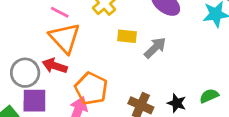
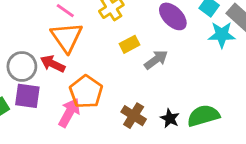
yellow rectangle: (127, 36) -> (129, 44), turned -42
green semicircle: (209, 96) -> (203, 116), size x1.6

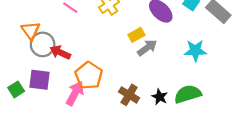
cyan star: (222, 35) -> (195, 51), moved
orange triangle: (67, 37) -> (31, 30), moved, size x0.7
yellow rectangle: (129, 44) -> (136, 35), moved
gray circle: (22, 66) -> (43, 44), moved

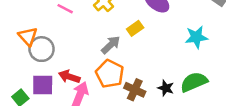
gray arrow: (147, 48) -> (111, 45), moved
red arrow: (60, 52) -> (69, 77), moved
orange pentagon: (89, 76) -> (110, 74), moved

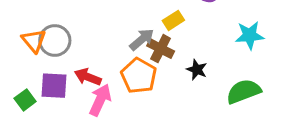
orange triangle: (28, 36) -> (34, 41), moved
black star: (166, 88) -> (197, 70), moved
brown cross: (135, 90) -> (161, 49), moved

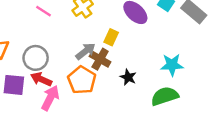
yellow rectangle: (173, 20) -> (111, 37), turned -35
cyan star: (250, 35) -> (172, 65), moved
gray circle: (55, 40) -> (36, 58), moved

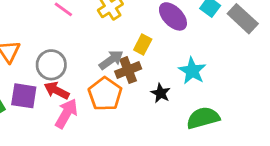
brown cross: (100, 59) -> (128, 70), turned 36
cyan star: (172, 65) -> (192, 71), moved, turned 30

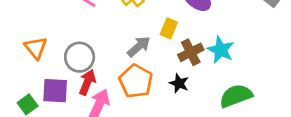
brown cross: (128, 70) -> (191, 52), moved
red arrow: (57, 91) -> (87, 82), turned 90
black star: (161, 93) -> (179, 83), moved

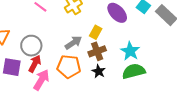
brown cross: (191, 52) -> (97, 51), moved
orange pentagon: (136, 81) -> (69, 67), turned -30
green semicircle: (236, 96) -> (134, 71), moved

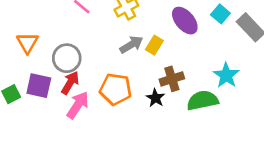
gray arrow: (73, 43) -> (131, 45), moved
brown cross: (97, 51) -> (172, 79), moved
cyan star: (130, 51) -> (226, 75), moved

